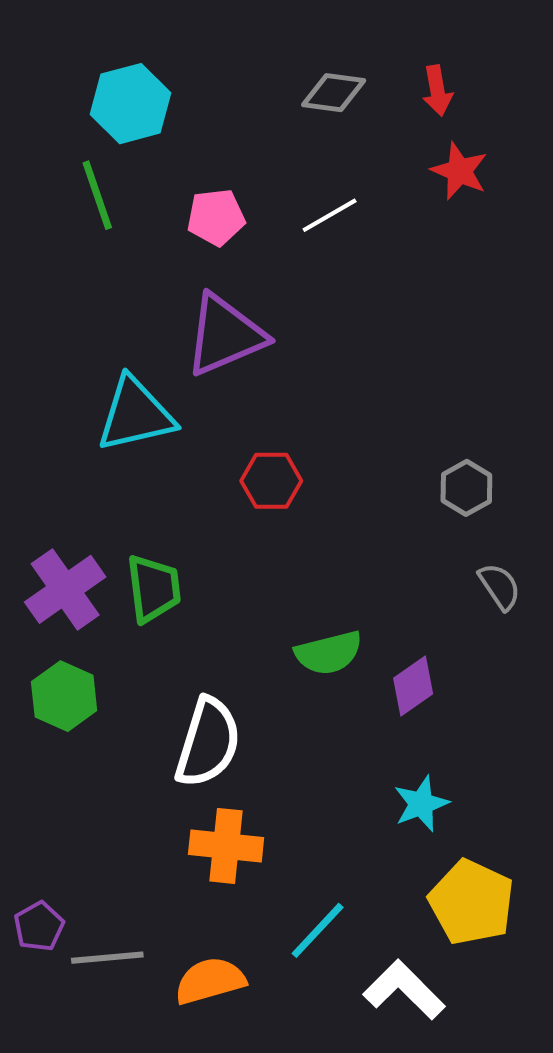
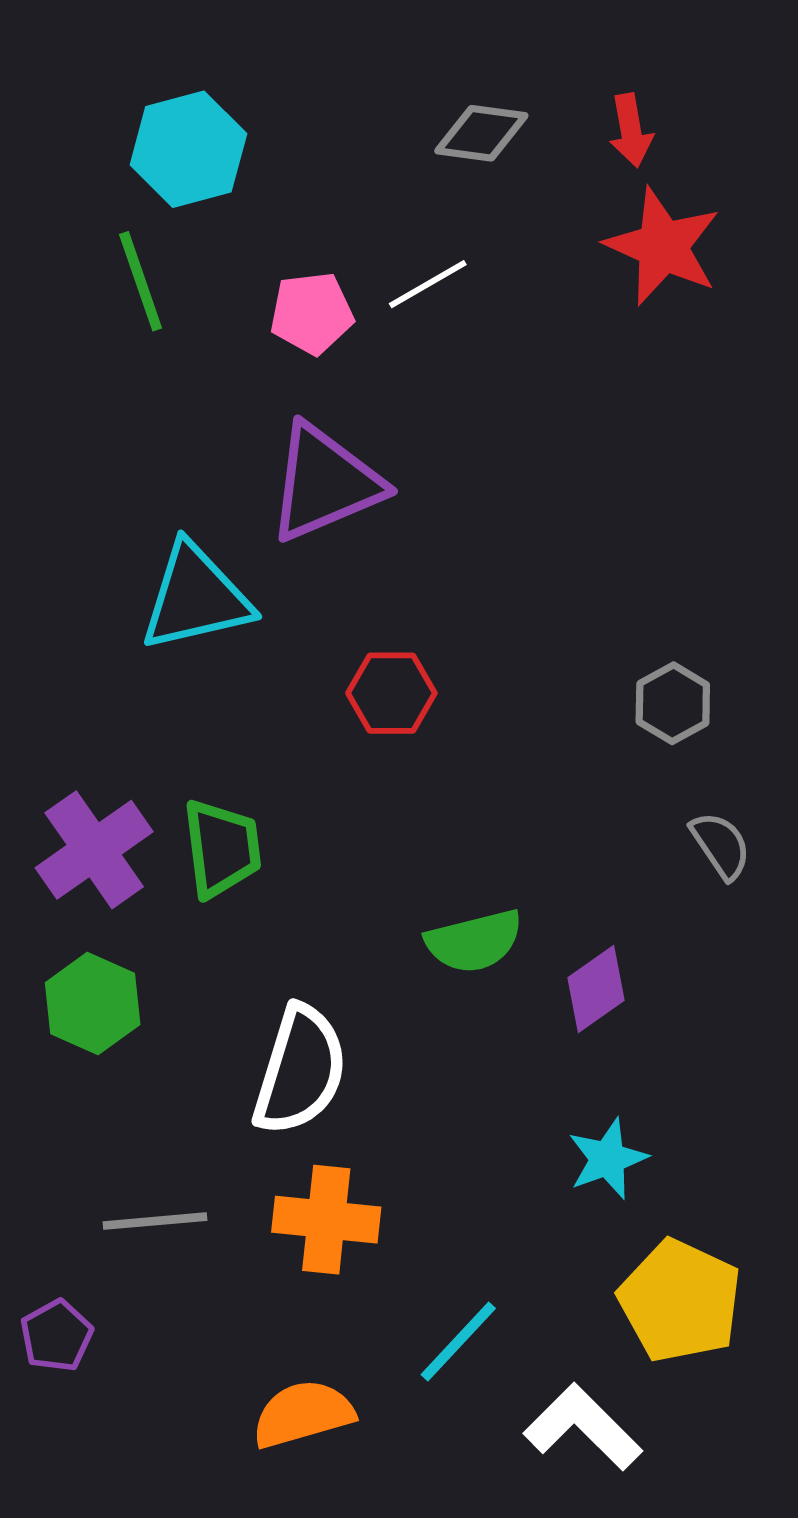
red star: (459, 171) -> (663, 246), size x1.4
white line: (330, 215) -> (428, 284), moved
gray line: (107, 958) -> (155, 1221), moved

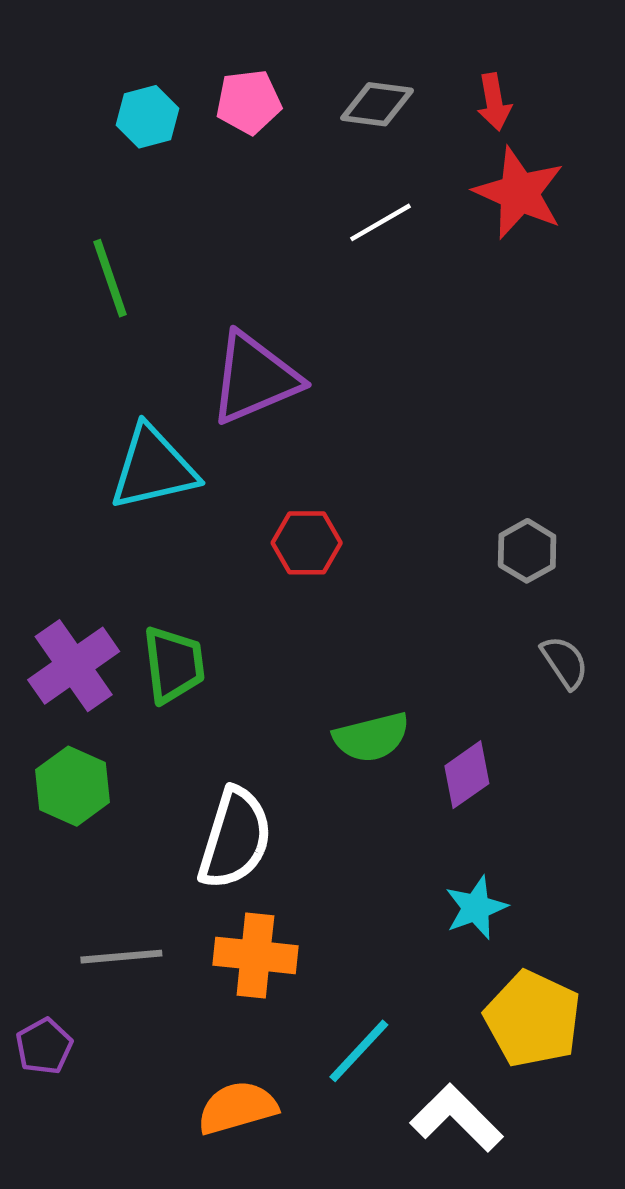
cyan hexagon: (188, 149) -> (148, 117), size x0.7
green line: (141, 281) -> (110, 278), moved
white line: (428, 284) -> (380, 222), moved
pink pentagon: (312, 313) -> (249, 102), moved

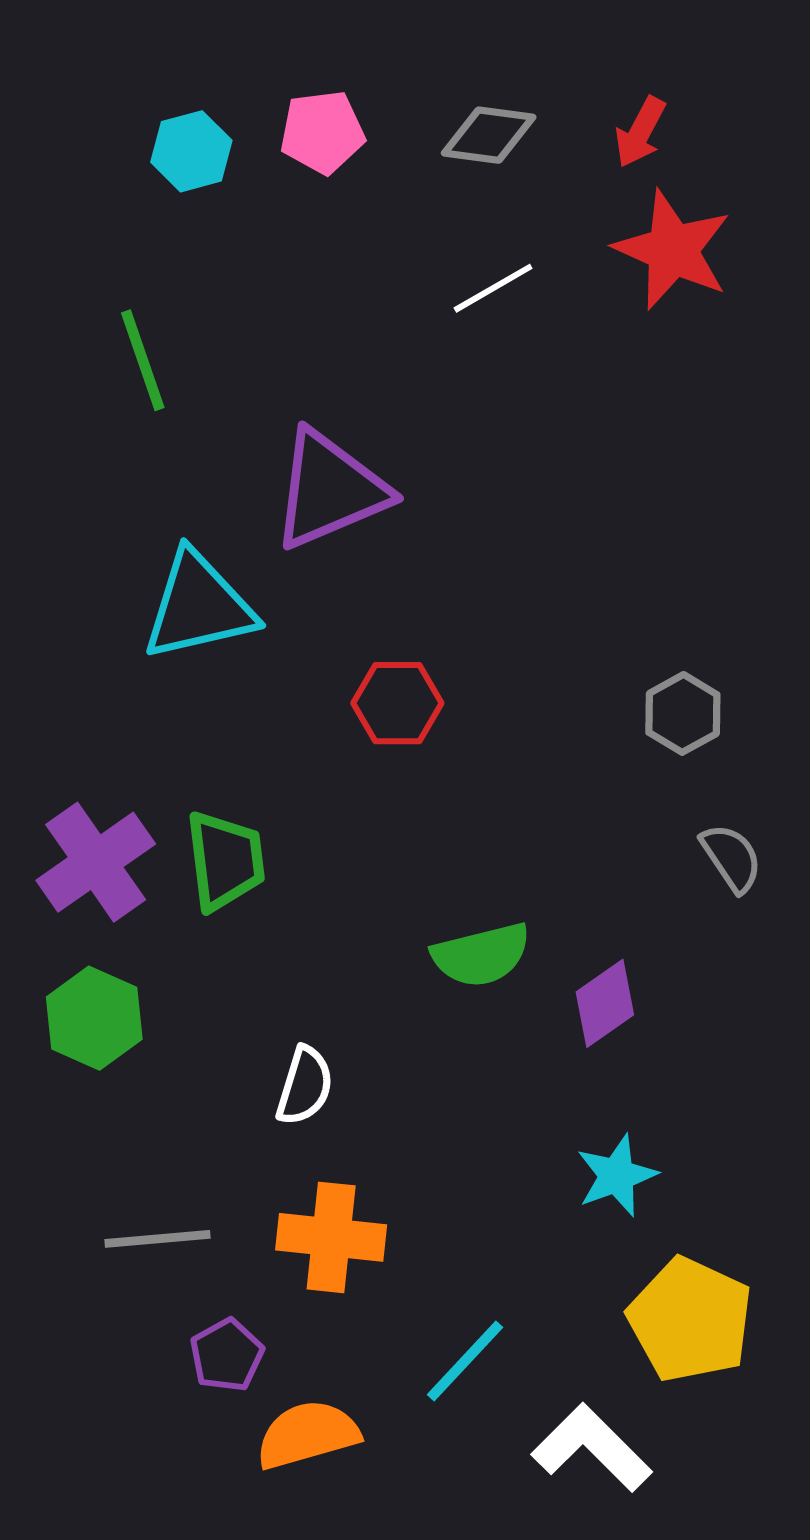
red arrow: (494, 102) -> (640, 132), turned 38
white semicircle: (235, 838) -> (305, 1086), size x0.6
purple pentagon: (44, 1046) -> (227, 1355), moved

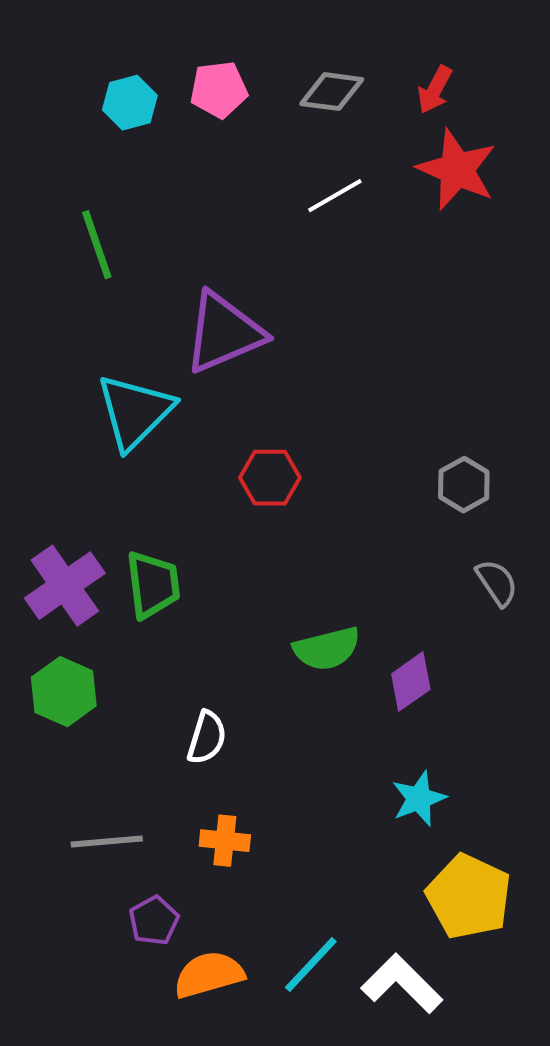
cyan triangle: (199, 606) -> (135, 412), turned -32
orange cross: (331, 1237) -> (225, 841), size x0.7
cyan line: (465, 1361) -> (311, 965), moved

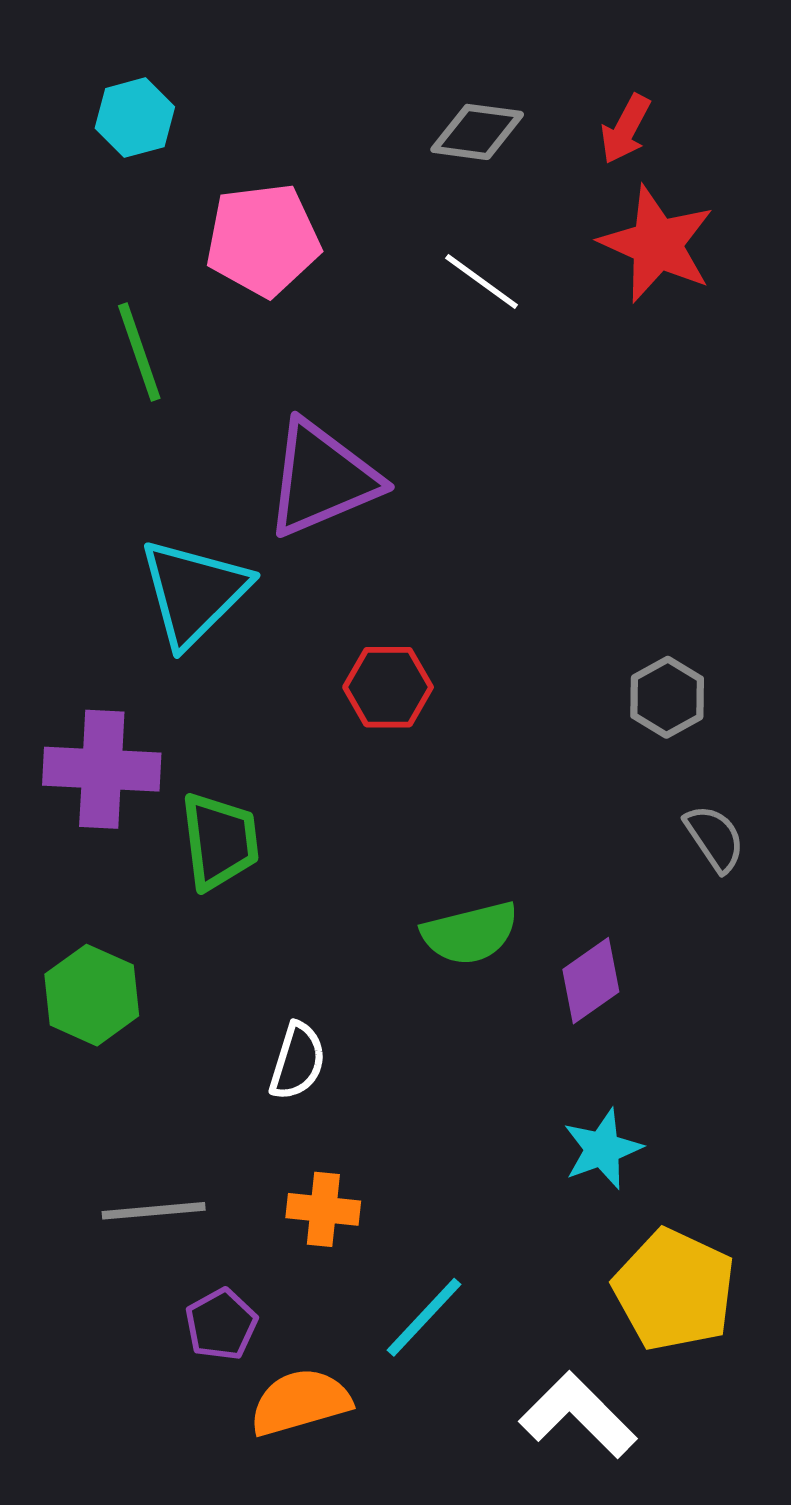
pink pentagon: (219, 90) -> (263, 240), moved, size x1.4
cyan hexagon: (130, 103) -> (135, 118), moved
white line: (335, 196) -> (482, 282), turned 66
purple cross: (65, 586) -> (102, 769), moved, turned 38
cyan line: (311, 965) -> (424, 1317), moved

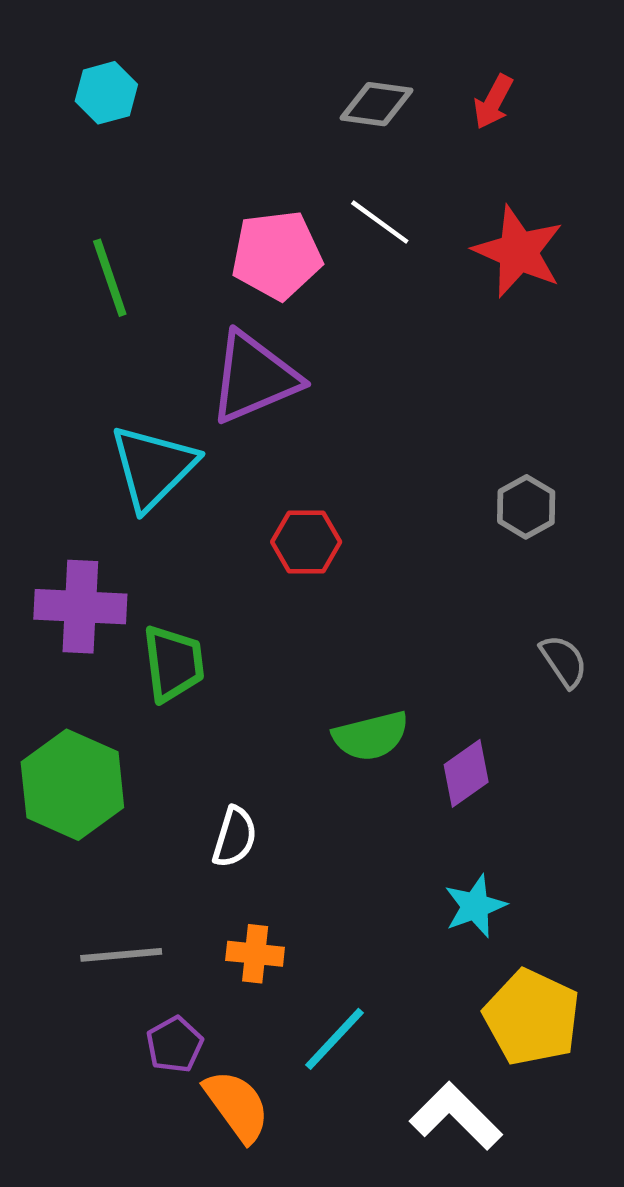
pink pentagon: (263, 240) -> (277, 255), moved
red star: (657, 244) -> (518, 252), moved
gray hexagon: (667, 697) -> (526, 507), moved
green hexagon: (92, 995) -> (72, 785), size x1.4
orange semicircle: (300, 1402) -> (237, 1106), turned 70

